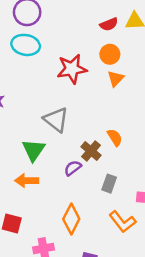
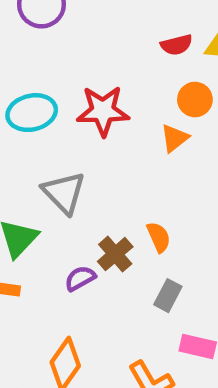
cyan ellipse: (26, 45) -> (32, 113), moved, turned -32
orange circle: (110, 54) -> (195, 100), moved
gray rectangle: (109, 184) -> (168, 296), moved

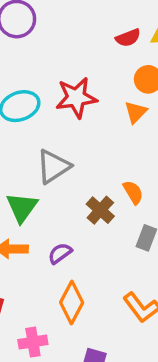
gray triangle: (64, 193) -> (53, 166), turned 48
purple semicircle: (80, 278) -> (60, 253), moved

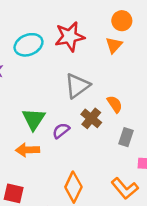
gray triangle: (53, 166) -> (77, 86), moved
purple semicircle: (60, 253) -> (61, 131), moved

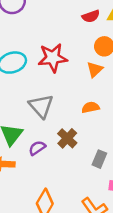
gray triangle: (77, 86) -> (41, 106), moved, turned -40
orange semicircle: (115, 104) -> (91, 107), moved, turned -72

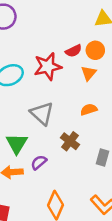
red semicircle: (91, 16) -> (74, 51), moved
purple semicircle: (37, 148) -> (39, 162), moved

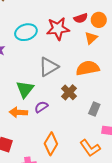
orange semicircle: (89, 109) -> (88, 68), size x1.6
gray triangle: (42, 113) -> (49, 67), turned 40

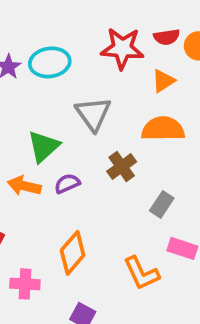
cyan ellipse: (26, 32) -> (50, 62), moved
orange triangle: (91, 38) -> (163, 81), moved
gray triangle: (49, 67) -> (93, 114), turned -45

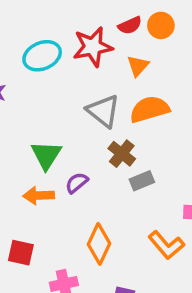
cyan ellipse: (50, 62) -> (42, 56), moved
gray triangle: (93, 114) -> (103, 111), moved
gray rectangle: (162, 204) -> (142, 181), moved, turned 50

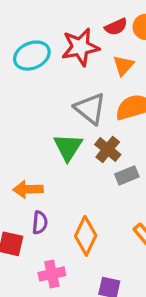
green triangle: (46, 155) -> (68, 147), moved
purple semicircle: (77, 183) -> (40, 223), moved, turned 135

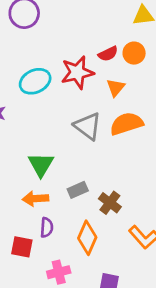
green triangle: (68, 147) -> (41, 165), moved
brown cross: (108, 149) -> (110, 203), moved
gray rectangle: (127, 175) -> (78, 190), moved

